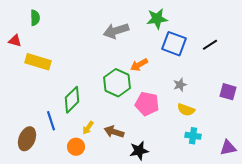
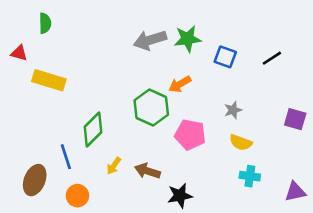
green star: (157, 19) -> (188, 39), moved
blue square: (174, 44) -> (225, 57), size x0.7
orange circle: (76, 147) -> (77, 196), moved

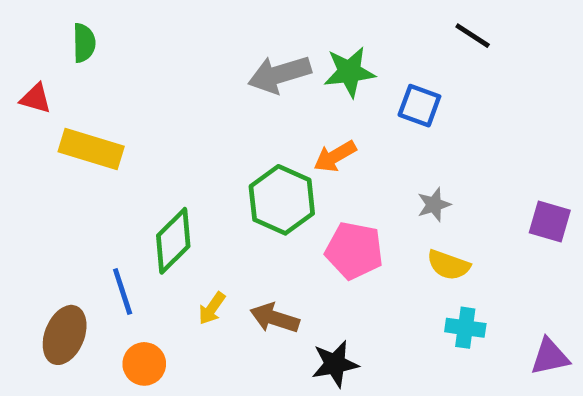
black line: (272, 58) -> (473, 36), moved, turned 66

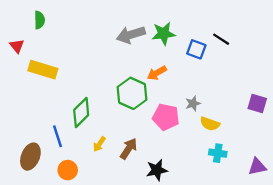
black line: (473, 36) -> (221, 39), moved
red triangle: (36, 98) -> (17, 46), turned 35
gray star: (434, 205) -> (193, 103), moved
brown arrow: (275, 318) -> (129, 149), turned 105

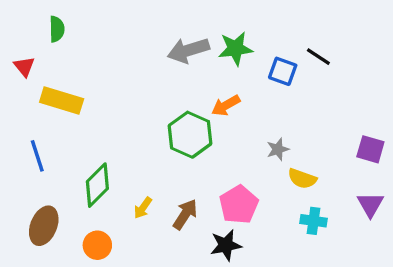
green diamond: (81, 113) -> (97, 185), moved
pink pentagon: (166, 117) -> (239, 205), moved, turned 30
blue line: (58, 136) -> (37, 156), moved
purple triangle: (257, 167) -> (370, 205), moved, turned -48

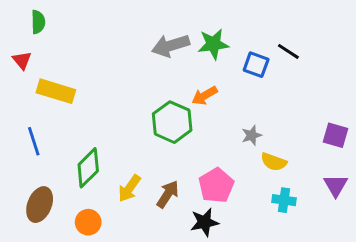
green semicircle: (57, 29) -> (38, 22), moved
yellow arrow: (143, 208) -> (129, 188), size x1.4

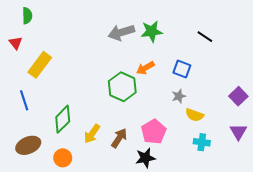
blue square: (256, 65) -> (182, 69), moved
yellow rectangle: (56, 91) -> (40, 65), turned -70
purple square: (336, 135) -> (238, 96), turned 30
brown ellipse: (40, 205) -> (28, 145), turned 45

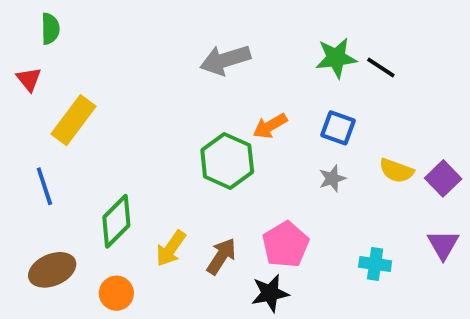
green star: (152, 31) -> (336, 58), moved
yellow semicircle: (194, 115) -> (396, 171), moved

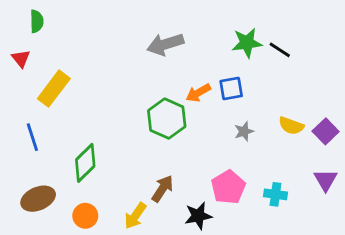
blue square: (338, 128) -> (231, 89), moved, turned -30
pink pentagon: (286, 245) -> (228, 187), moved
yellow arrow: (171, 248) -> (135, 216), moved

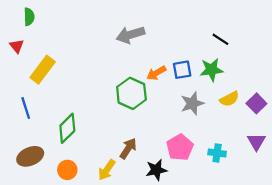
green star: (247, 43) -> (211, 70), moved
yellow semicircle: (291, 126) -> (229, 99), turned -48
gray star: (244, 131) -> (192, 103), size x1.5

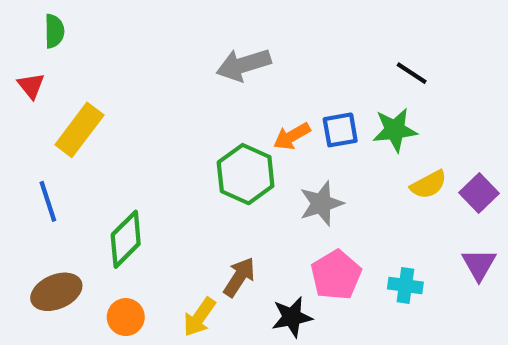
gray star: (192, 103) -> (321, 203), moved

